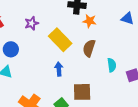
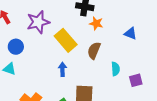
blue triangle: (127, 18) -> (131, 33), moved
purple star: (32, 23) -> (38, 22), size x1.6

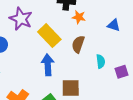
purple star: (38, 22) -> (21, 19), turned -30
blue arrow: (62, 69) -> (48, 65), size x1.5

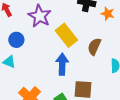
orange star: (79, 17) -> (108, 14), moved

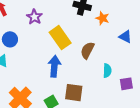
purple star: (40, 16) -> (34, 17), size x0.7

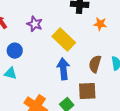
orange star: (102, 18) -> (100, 24), moved
brown semicircle: (87, 50) -> (95, 64), moved

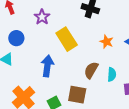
orange star: (100, 24) -> (107, 42), moved
blue arrow: (63, 69) -> (47, 66), moved

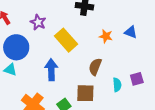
blue circle: (16, 38) -> (16, 47), size x1.6
cyan semicircle: (112, 75) -> (117, 85), moved

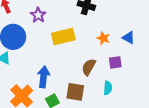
yellow rectangle: (66, 40) -> (63, 37), turned -70
blue arrow: (51, 70) -> (44, 77), moved
purple square: (137, 79) -> (115, 62), moved

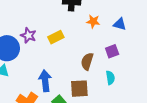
purple star: (38, 15) -> (28, 35), moved
yellow rectangle: (63, 37) -> (56, 37), size x0.7
orange star: (103, 38) -> (93, 21), moved

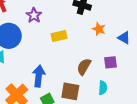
purple star: (28, 35) -> (34, 15), moved

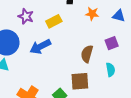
yellow rectangle: (59, 36) -> (54, 21), moved
blue arrow: (39, 76) -> (40, 47), moved, turned -110

